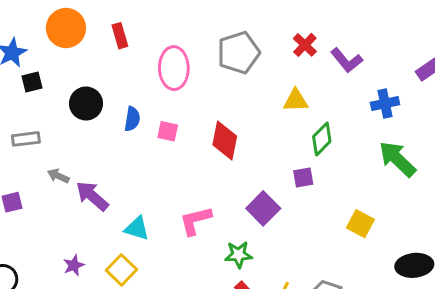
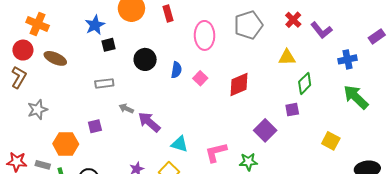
pink square: (168, 131) -> (200, 78), turned 32
red diamond: (225, 141) -> (239, 84), turned 55
pink L-shape: (195, 221) -> (216, 152), moved

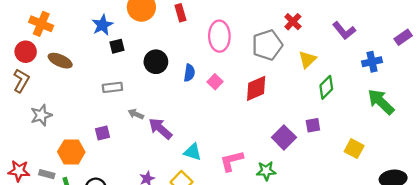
red cross: (293, 20) -> (293, 22), moved
gray pentagon: (248, 25) -> (267, 45), moved
yellow triangle: (287, 57) -> (307, 60), turned -42
purple square: (292, 110) -> (313, 125), moved

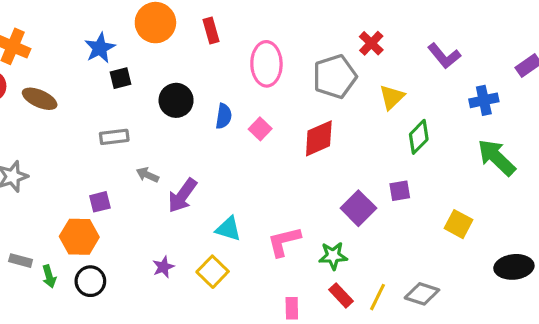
purple arrow: (160, 129) -> (182, 196), turned -95
orange hexagon: (71, 152) -> (79, 237), moved

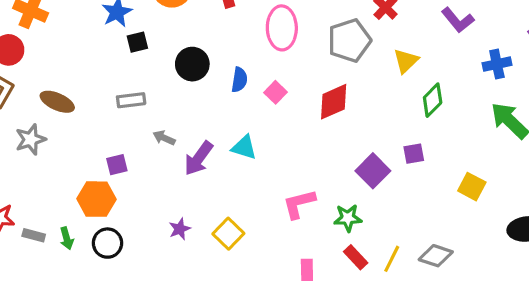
brown ellipse: (40, 99) -> (57, 102), moved
cyan triangle: (228, 229) -> (244, 147), moved
gray rectangle: (21, 261) -> (34, 235), moved

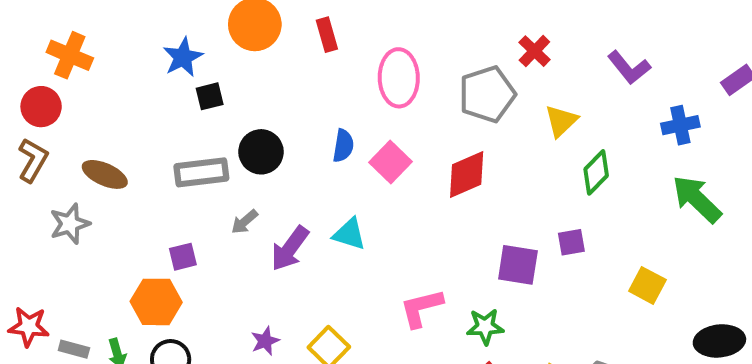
black circle: (192, 64) -> (261, 152), moved
pink square: (276, 92) -> (391, 162), size x1.4
gray rectangle: (131, 100) -> (201, 172), size x1.4
gray arrow: (164, 138) -> (245, 222), turned -65
purple square: (373, 171) -> (518, 265), turned -36

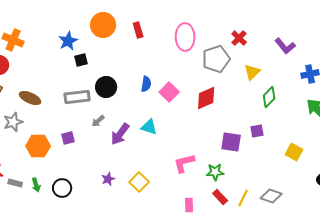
pink ellipse: (399, 78) -> (185, 37), moved
orange hexagon: (156, 302) -> (38, 146), moved

